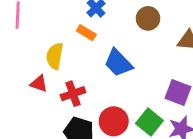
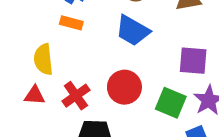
blue trapezoid: (118, 63) -> (133, 31), moved
red circle: (114, 121) -> (124, 87), moved

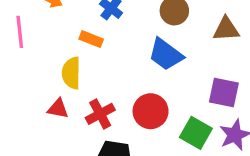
orange rectangle: (71, 23) -> (91, 39), moved

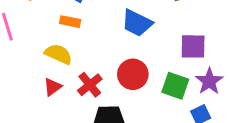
yellow semicircle: (71, 73) -> (58, 54), turned 124
red triangle: (58, 109) -> (53, 87), turned -36

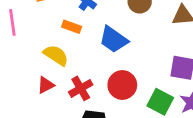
blue trapezoid: (137, 23) -> (113, 39), moved

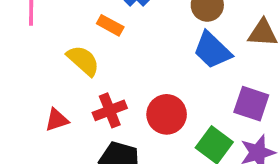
blue trapezoid: (113, 39) -> (212, 50), moved
red triangle: (46, 85) -> (57, 120), moved

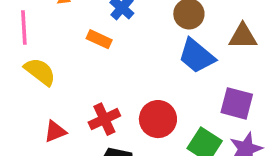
yellow semicircle: (83, 61) -> (40, 72), moved

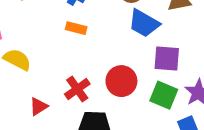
orange rectangle: (99, 39) -> (76, 28), moved
purple square: (237, 103) -> (167, 58), moved

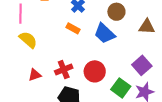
blue trapezoid: (144, 23) -> (105, 33), moved
purple square: (167, 58) -> (142, 65), moved, turned 30

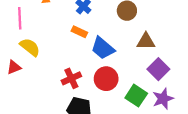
brown triangle: (147, 27) -> (146, 41), moved
blue trapezoid: (105, 33) -> (103, 48), moved
red triangle: (35, 75) -> (14, 67), moved

